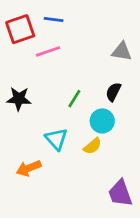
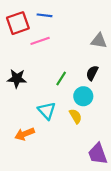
yellow semicircle: (92, 146) -> (76, 116), turned -80

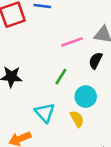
pink line: (40, 41) -> (72, 42), moved
black semicircle: (92, 73) -> (96, 61), moved

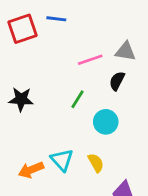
cyan triangle: (45, 113) -> (62, 160), moved
yellow semicircle: (77, 119) -> (96, 163), moved

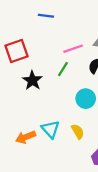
red square: (22, 29) -> (16, 51), moved
black star: (21, 99) -> (32, 80), moved, turned 30
green line: (78, 99) -> (63, 69), moved

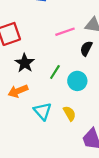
green line: (63, 69) -> (55, 72), moved
orange arrow: (26, 137) -> (18, 91), moved

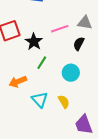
black star: (25, 63) -> (34, 42), moved
green line: (55, 72) -> (42, 63), moved

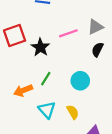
gray triangle: (85, 23) -> (95, 27), turned -35
black semicircle: (79, 44) -> (98, 50), moved
green line: (42, 63) -> (46, 79), moved

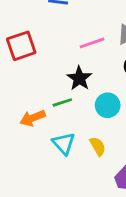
black star: (40, 47) -> (79, 78), moved
green line: (46, 79) -> (62, 102), turned 40

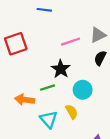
orange arrow: (33, 118) -> (25, 100), turned 30
yellow semicircle: (98, 146) -> (72, 112), moved

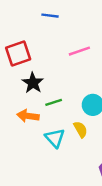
black star: (61, 69) -> (33, 83), moved

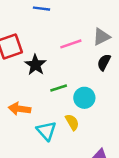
black star: (33, 83) -> (35, 65), moved
green line: (54, 102) -> (59, 88), moved

